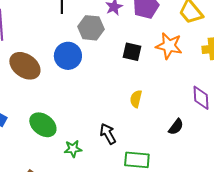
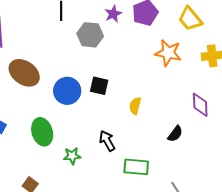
black square: (132, 52) -> (99, 86), moved
blue circle: (68, 56) -> (67, 91), moved
green ellipse: (43, 125) -> (42, 132), turned 36

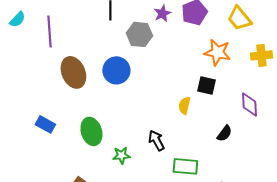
brown ellipse: (24, 73) -> (73, 72), turned 32
black square: (99, 86) -> (206, 85), moved
blue circle: (67, 91) -> (116, 70), moved

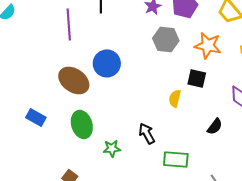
purple line: (49, 31) -> (69, 24), moved
gray hexagon: (139, 34) -> (166, 39), moved
brown ellipse: (73, 72) -> (74, 80), moved, turned -32

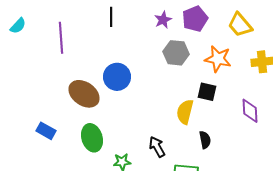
purple line: (69, 24) -> (61, 38), moved
yellow semicircle: (175, 98) -> (185, 112), size x1.4
black semicircle: (215, 126) -> (205, 140), moved, turned -48

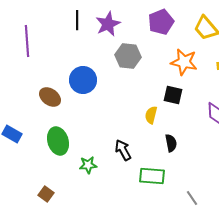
purple star: (163, 20) -> (108, 24), moved, size x1.4
gray hexagon: (176, 53) -> (128, 56), moved
brown ellipse: (84, 94) -> (50, 97), size x0.7
yellow semicircle: (185, 112) -> (151, 115), size x0.7

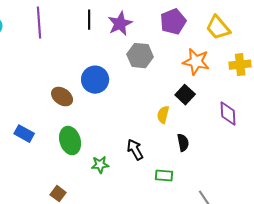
purple line: (27, 41) -> (39, 23), moved
black square: (173, 95) -> (185, 95), turned 30
green rectangle: (152, 176) -> (164, 176), size x0.7

